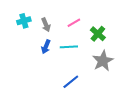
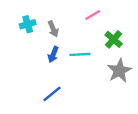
pink line: (74, 23) -> (93, 15), moved
blue line: (71, 82) -> (52, 94), moved

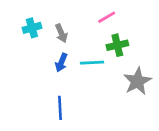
green cross: (114, 39) -> (117, 45), moved, turned 36
blue line: (52, 94) -> (60, 108), turned -54

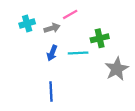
pink line: (107, 17) -> (70, 14), moved
gray arrow: (61, 33) -> (52, 28), turned -84

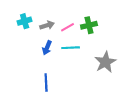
pink line: (70, 14) -> (68, 27), moved
green cross: (100, 38) -> (89, 25), moved

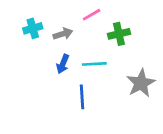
pink line: (68, 27) -> (92, 15), moved
blue line: (46, 83) -> (82, 97), moved

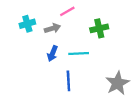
pink line: (92, 15) -> (67, 11), moved
gray star: (141, 83) -> (117, 83), moved

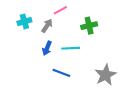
gray arrow: (52, 28) -> (47, 26), turned -40
blue line: (68, 81) -> (61, 73), turned -66

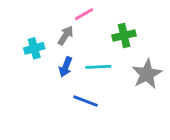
cyan cross: (24, 22) -> (34, 48), moved
gray star: (106, 75) -> (147, 74), moved

